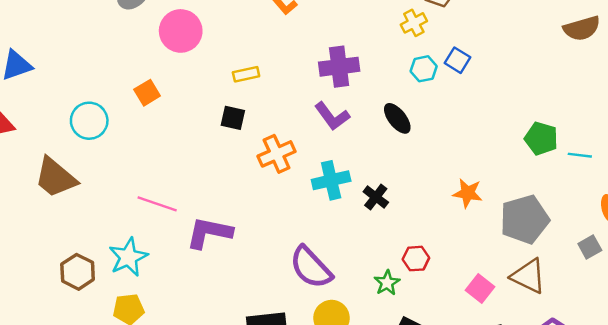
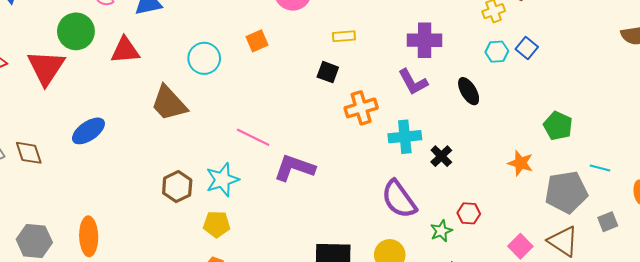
green pentagon: (541, 138) -> (558, 126), moved
cyan line: (580, 155) -> (600, 168), moved
gray square: (590, 247) -> (608, 222), moved
purple semicircle: (311, 267) -> (399, 199), moved

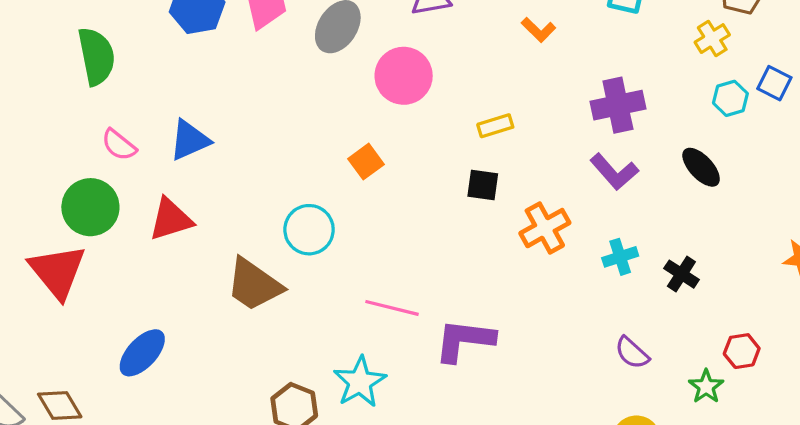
cyan circle: (204, 58) -> (309, 230), moved
cyan cross: (405, 137) -> (620, 257), size x0.7
purple semicircle: (399, 199) -> (632, 353), size x0.6

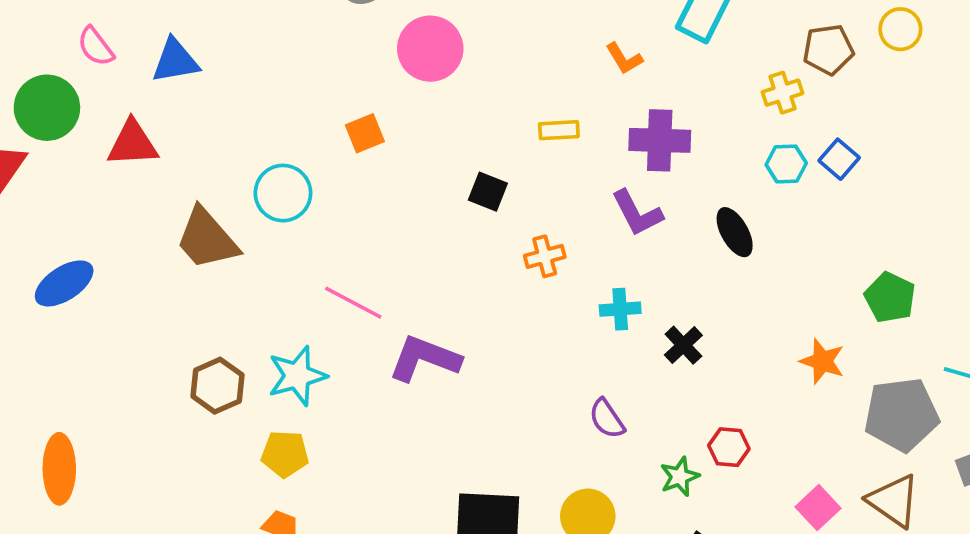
orange L-shape: (538, 30) -> (624, 59), moved
yellow rectangle: (495, 126) -> (559, 130), moved
orange cross: (545, 228) -> (545, 256), size x0.7

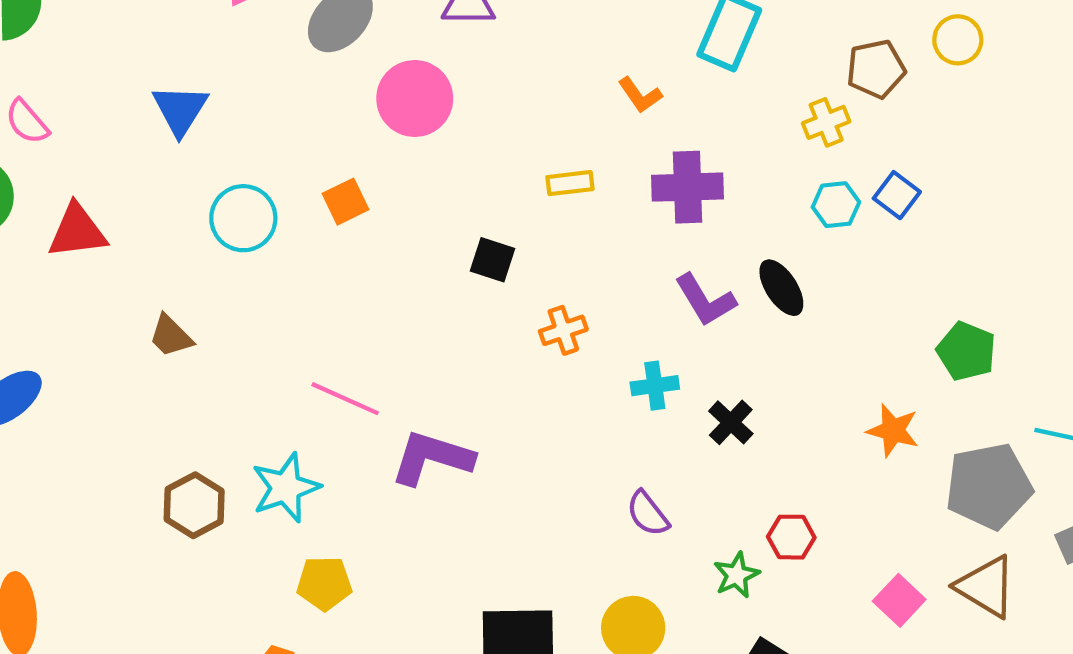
blue triangle: (175, 61) -> (180, 110), moved, turned -44
cyan circle: (283, 193) -> (243, 218), moved
purple L-shape: (637, 213) -> (705, 300), moved
brown trapezoid: (207, 239) -> (171, 336), size x0.6
yellow pentagon: (285, 454) -> (324, 583), moved

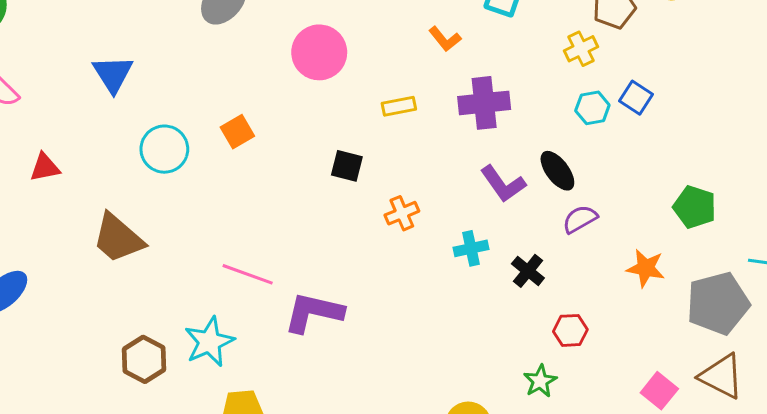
pink circle: (415, 98) -> (319, 52), moved
red triangle: (77, 231) -> (45, 167), size x0.7
brown trapezoid: (171, 336) -> (118, 238), size x1.6
purple semicircle: (648, 514) -> (580, 219), moved, turned 102
red hexagon: (791, 537) -> (570, 330), moved

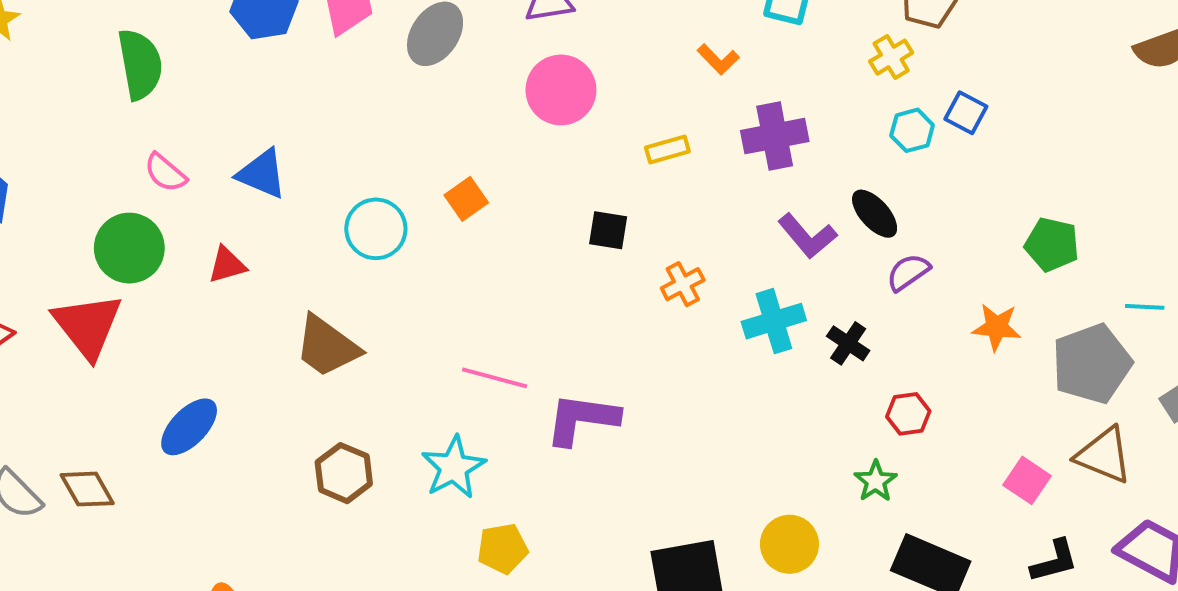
blue triangle: (113, 74) -> (262, 174), moved, turned -30
cyan cross: (471, 248) -> (774, 321), size x1.4
brown hexagon: (144, 359) -> (344, 473), moved

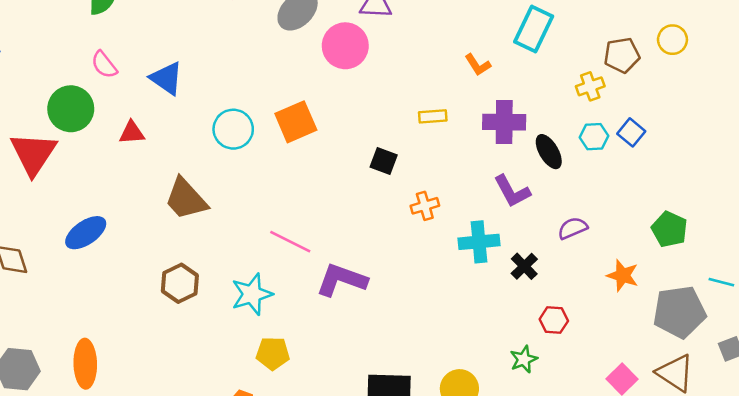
pink circle: (561, 90) -> (345, 46), moved
orange square: (466, 199) -> (296, 122), size x1.5
black ellipse: (875, 214) -> (549, 152), moved

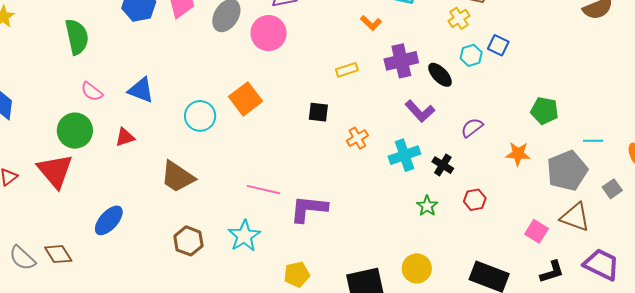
yellow pentagon: (273, 353) -> (297, 274), moved
green star: (524, 359) -> (427, 206), moved

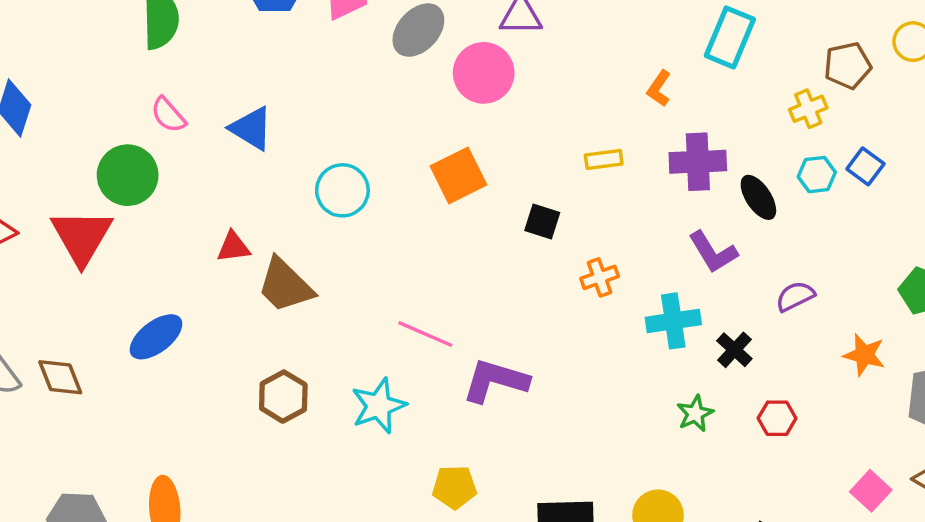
orange L-shape: (371, 23) -> (659, 88), turned 70
orange square: (245, 99) -> (458, 175), moved
red triangle: (125, 137) -> (233, 247), moved

